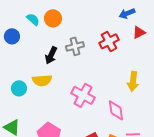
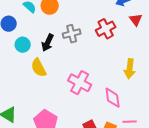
red triangle: (139, 32) -> (136, 20), turned -40
yellow semicircle: (42, 80) -> (39, 68), turned 66
cyan circle: (19, 88) -> (23, 45), moved

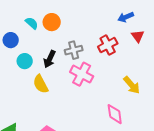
yellow arrow: (130, 69) -> (132, 85), turned -48
pink cross: (80, 83) -> (82, 74), moved

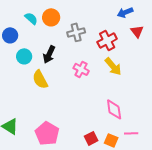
gray cross: (74, 50) -> (76, 32), moved
pink cross: (82, 74) -> (81, 69), size x0.7
yellow arrow: (132, 85) -> (113, 66), moved

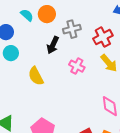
black arrow: (49, 54) -> (53, 45), moved
cyan circle: (24, 56) -> (11, 53), moved

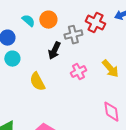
red cross: (103, 37) -> (95, 23), moved, turned -36
pink cross: (77, 66) -> (78, 72), turned 35

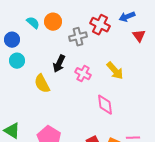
black arrow: (54, 51) -> (59, 64), moved
pink cross: (78, 72) -> (83, 74), turned -35
pink diamond: (111, 112) -> (105, 105), moved

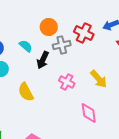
orange circle: (53, 22) -> (49, 27), moved
cyan semicircle: (33, 23) -> (26, 46), moved
black arrow: (59, 64) -> (43, 60), moved

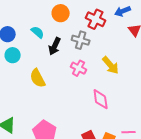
gray cross: (62, 45) -> (81, 40), moved, turned 30

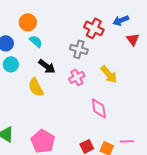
orange circle: (61, 13) -> (28, 22), moved
black arrow: (55, 46) -> (47, 66), moved, turned -78
pink cross: (79, 68) -> (77, 77), turned 35

